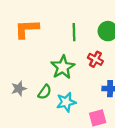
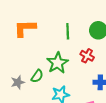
green semicircle: (45, 92) -> (37, 76), moved

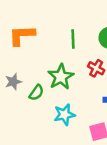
gray star: (18, 82) -> (13, 82), moved

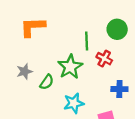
green line: (73, 39) -> (87, 41), moved

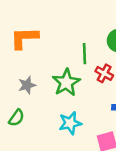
gray star: (24, 71) -> (27, 85), moved
green semicircle: (47, 82) -> (16, 118), moved

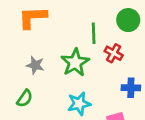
gray star: (27, 85) -> (35, 65), turned 30

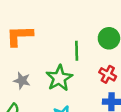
red cross: (114, 53) -> (108, 74), moved

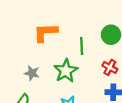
orange L-shape: (19, 36) -> (46, 32), moved

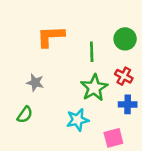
green star: (66, 71) -> (94, 88), moved

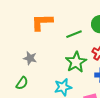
green line: (92, 52) -> (74, 34), turned 70

